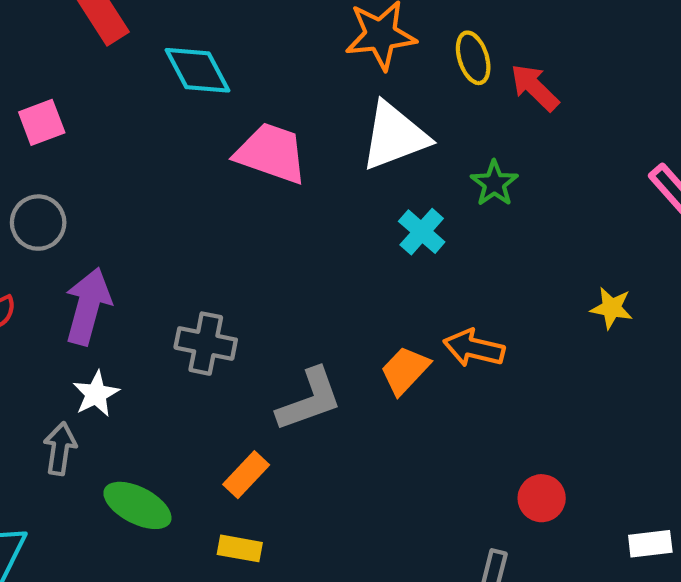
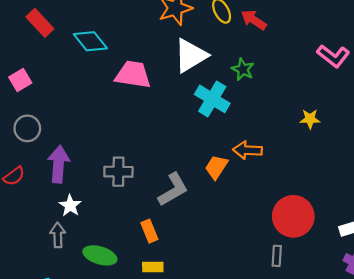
cyan cross: (422, 232) -> (212, 99), size x1.5
orange rectangle: (246, 475) -> (149, 231), turned -55
red circle: (542, 498) -> (293, 216), size x1.8

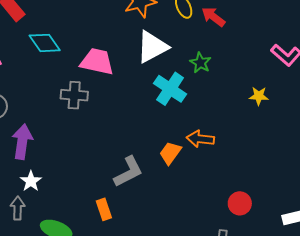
cyan diamond: (90, 41) -> (45, 43), moved
yellow star: (310, 119) -> (259, 96), moved
gray cross: (118, 172) -> (74, 95), moved
red circle: (293, 216) -> (240, 203), size x0.6

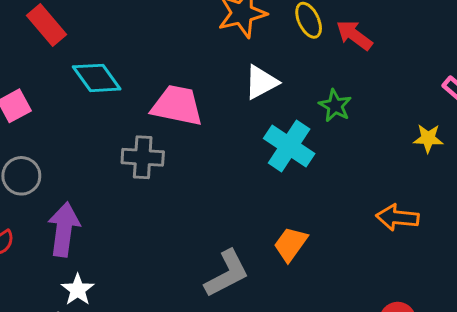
white triangle: (152, 47) -> (261, 82), size x0.7
yellow star: (259, 96) -> (428, 138), moved
orange arrow: (200, 139) -> (397, 217), moved

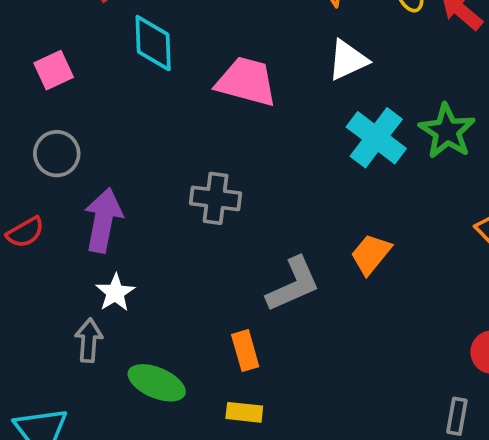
cyan diamond: (97, 78) -> (153, 43), turned 30
green star: (335, 106) -> (447, 131), moved, size x1.4
gray cross: (143, 157) -> (216, 198), moved

